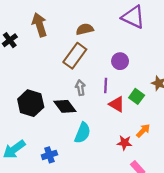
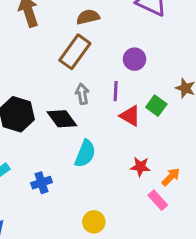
orange arrow: (143, 131) -> (171, 177), moved

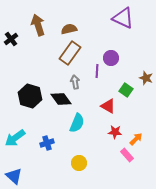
brown semicircle: (88, 17) -> (69, 29), moved
purple line: (116, 91) -> (97, 71), moved
red triangle: (130, 116) -> (108, 106), moved
yellow circle: (94, 222) -> (79, 163), moved

